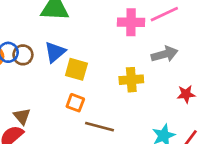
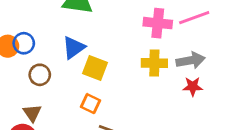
brown circle: (23, 55) -> (40, 75), moved
yellow cross: (131, 80) -> (154, 63), moved
red star: (186, 94) -> (193, 86), moved

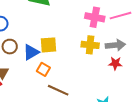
blue triangle: (74, 48) -> (31, 52), moved
yellow square: (95, 68) -> (49, 45), turned -30

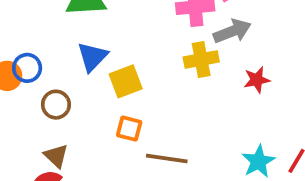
gray arrow: (115, 45) -> (232, 31), moved
blue triangle: (31, 52) -> (92, 57), moved

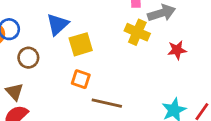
yellow cross: (201, 59) -> (137, 32), turned 30
brown triangle: (56, 156) -> (14, 92), moved

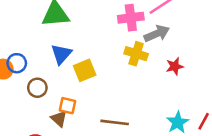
orange square: (81, 79) -> (68, 106), moved
brown triangle: (14, 92) -> (59, 119), moved

